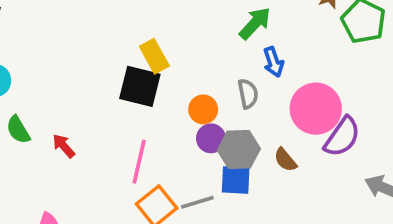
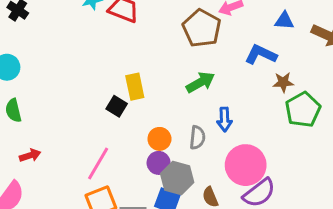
green arrow: (255, 23) -> (200, 82), moved
black square: (140, 86) -> (117, 106), size x0.6
red arrow: (64, 146) -> (30, 155), moved, turned 96

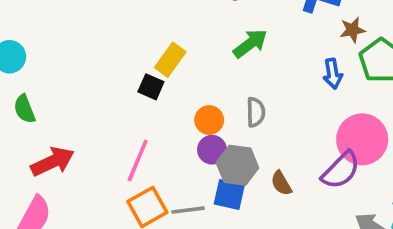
yellow rectangle: (135, 87) -> (170, 60), turned 55
blue arrow: (224, 119) -> (333, 74), moved
red arrow: (30, 155) -> (53, 162), size x1.6
pink circle: (246, 165) -> (362, 139), moved

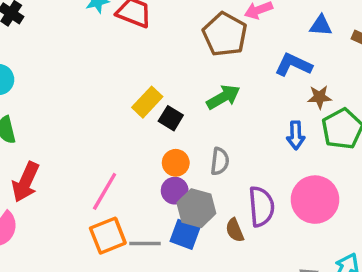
black square: (151, 87) -> (171, 118), moved
red arrow: (53, 162) -> (26, 182), turned 132
purple semicircle: (341, 170) -> (261, 207), moved, turned -57

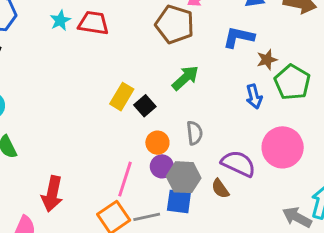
black square: (171, 118) -> (145, 106), turned 30
red arrow: (26, 182) -> (52, 194), moved
pink line: (105, 191) -> (125, 179), moved
purple semicircle: (261, 207) -> (238, 164), turned -48

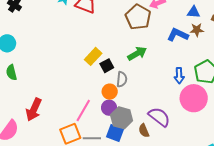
brown star: (267, 60) -> (197, 30), moved
gray semicircle: (195, 133) -> (122, 79), moved
pink circle: (283, 147) -> (194, 98), moved

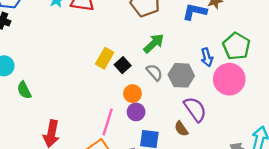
green semicircle: (11, 72) -> (24, 90), moved
gray semicircle: (122, 79) -> (154, 72), moved, turned -35
purple semicircle: (159, 117) -> (195, 109), turned 30
gray hexagon: (122, 118) -> (181, 75), moved

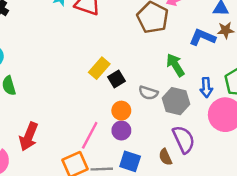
green arrow: (154, 43) -> (175, 65), moved, turned -90
gray semicircle: (154, 72) -> (148, 93), turned 138

